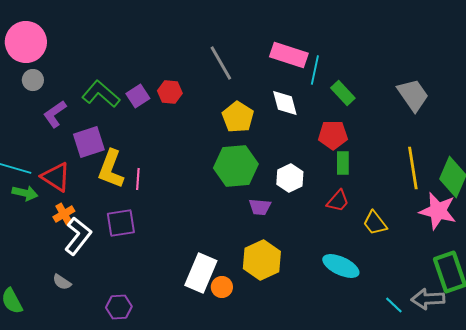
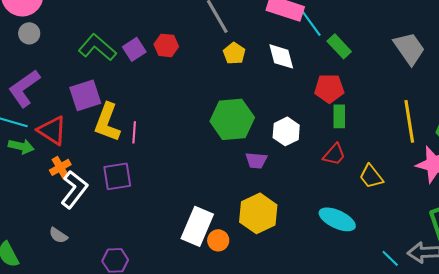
cyan line: (315, 70) -> (311, 23), turned -48
purple L-shape: (55, 114) -> (24, 88), moved, size x1.4
yellow pentagon: (238, 117) -> (234, 53), moved, size x0.7

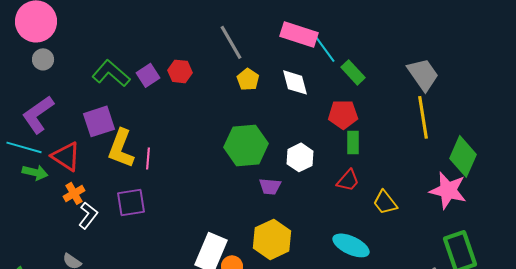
yellow line: (409, 121) -> (423, 117), moved
white L-shape: (74, 189) -> (88, 215), size x0.7

